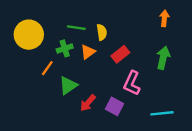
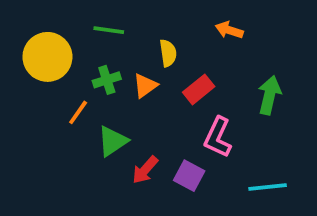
orange arrow: (164, 18) -> (229, 30), moved, turned -77
green line: (76, 28) -> (109, 30), moved

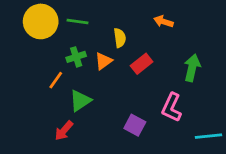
yellow circle: (47, 57) -> (41, 21), moved
pink L-shape: (218, 137) -> (172, 107), moved
red arrow: (145, 170) -> (64, 131), moved
cyan line: (268, 187) -> (208, 136), moved

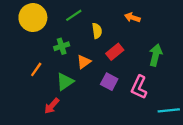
green line: (78, 21) -> (74, 15), moved, turned -42
orange triangle: (103, 61) -> (84, 62), moved
orange line: (56, 80) -> (36, 69), moved
purple square: (135, 125) -> (109, 82), moved

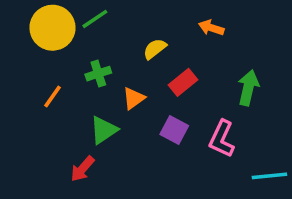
green line: (74, 15) -> (95, 19), moved
yellow semicircle: (97, 31) -> (155, 49), turned -120
orange line: (36, 69) -> (52, 97), moved

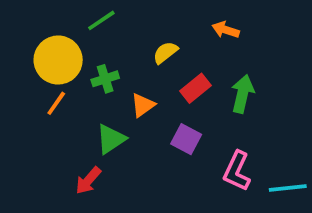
yellow circle: (52, 28) -> (58, 60), moved
green arrow: (248, 88) -> (243, 94), moved
pink L-shape: (222, 139) -> (237, 171), moved

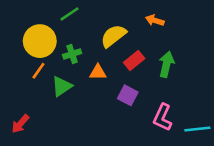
yellow semicircle: (165, 52) -> (113, 36), size x1.5
orange triangle: (143, 105) -> (98, 72), turned 36
green triangle: (111, 139) -> (62, 86), moved
red arrow: (88, 180) -> (20, 124), moved

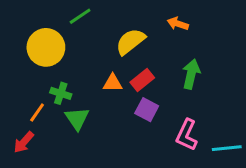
green cross: (72, 54) -> (61, 93), moved, turned 36
red rectangle: (134, 60) -> (142, 80), moved
orange line: (38, 71) -> (37, 113), moved
green triangle: (62, 86) -> (77, 119), moved, turned -30

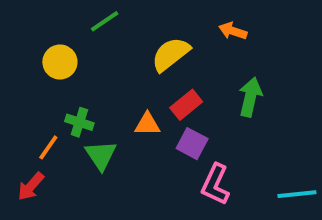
yellow circle: (46, 47) -> (60, 62), size x0.7
orange triangle: (113, 83) -> (147, 124), moved
pink L-shape: (187, 135) -> (215, 184), moved

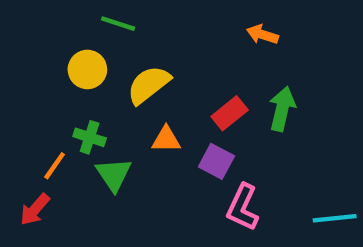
green line: (105, 21) -> (118, 24), turned 52
yellow semicircle: (171, 54) -> (149, 85), moved
yellow circle: (60, 62) -> (87, 69), moved
red rectangle: (186, 105) -> (230, 113), moved

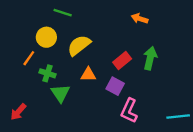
orange line: (55, 166) -> (29, 58), moved

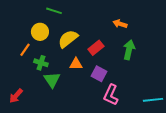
orange arrow: (140, 19) -> (120, 24), moved
red rectangle: (122, 61) -> (96, 48), moved

